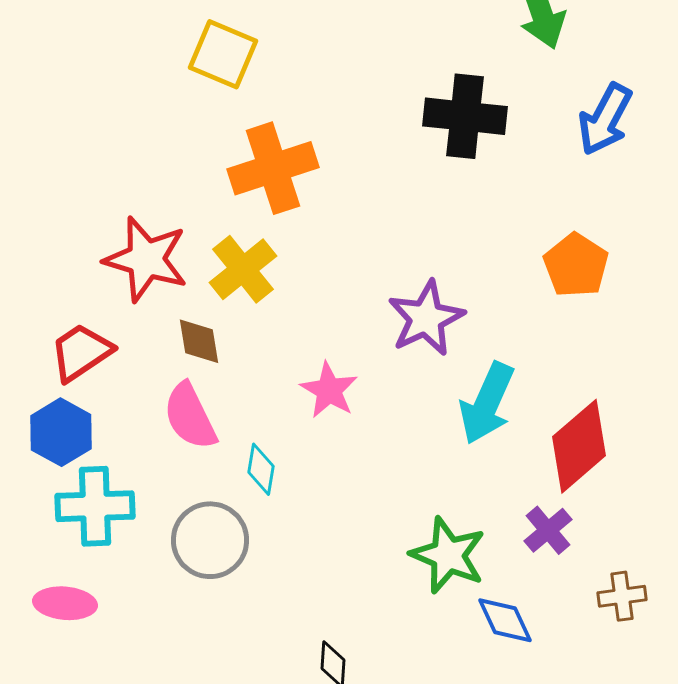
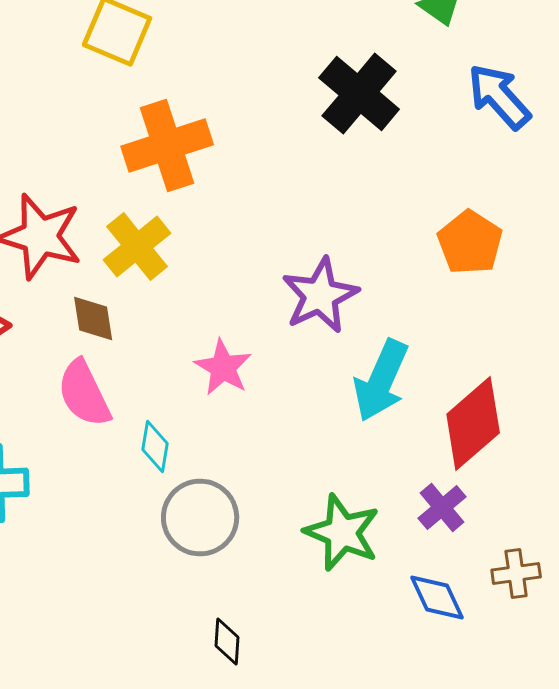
black cross: (465, 116) -> (359, 94), turned 34
blue arrow: (605, 119) -> (499, 96), turned 110
gray circle: (210, 540) -> (200, 518), moved
blue diamond: (505, 620) -> (437, 598), moved

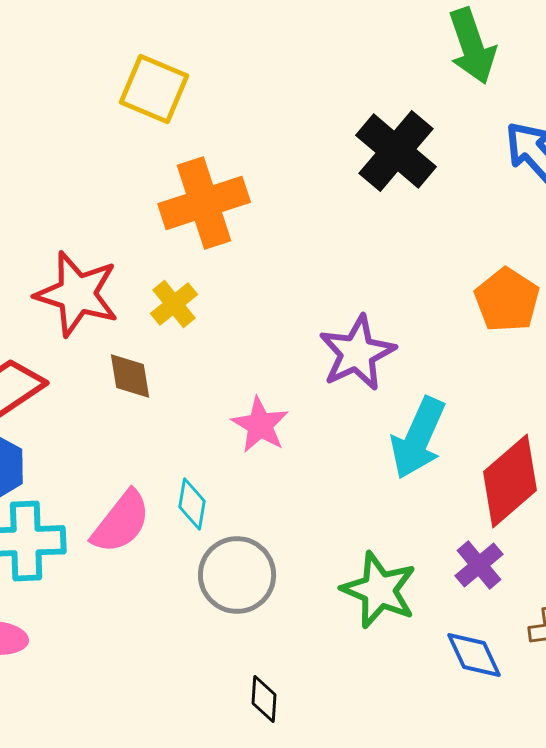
yellow cross: (137, 246) -> (174, 304), size x0.7
pink semicircle: (84, 394) -> (121, 522), moved, turned -116

